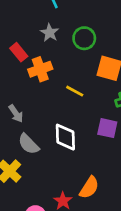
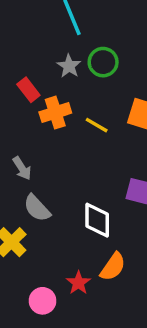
green circle: (84, 38) -> (103, 62), moved
yellow line: (75, 91) -> (97, 125), moved
white diamond: (65, 137) -> (97, 220), moved

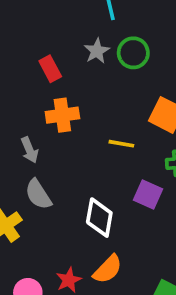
orange cross: (55, 113) -> (62, 115), moved
yellow line: (97, 125) -> (121, 144), moved, turned -30

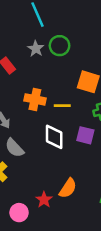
orange cross: (62, 115) -> (35, 99), moved, turned 30
white diamond: (99, 218) -> (54, 137), moved

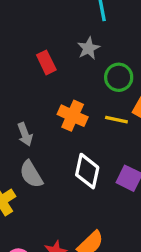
green circle: (60, 46) -> (119, 77), moved
yellow line: (62, 106) -> (116, 120), moved

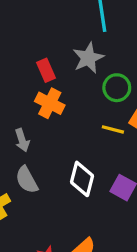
gray star: (89, 48) -> (88, 58), size x1.4
orange cross: (73, 116) -> (50, 103), moved

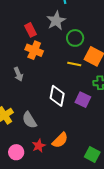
gray semicircle: (27, 180) -> (29, 120), moved

